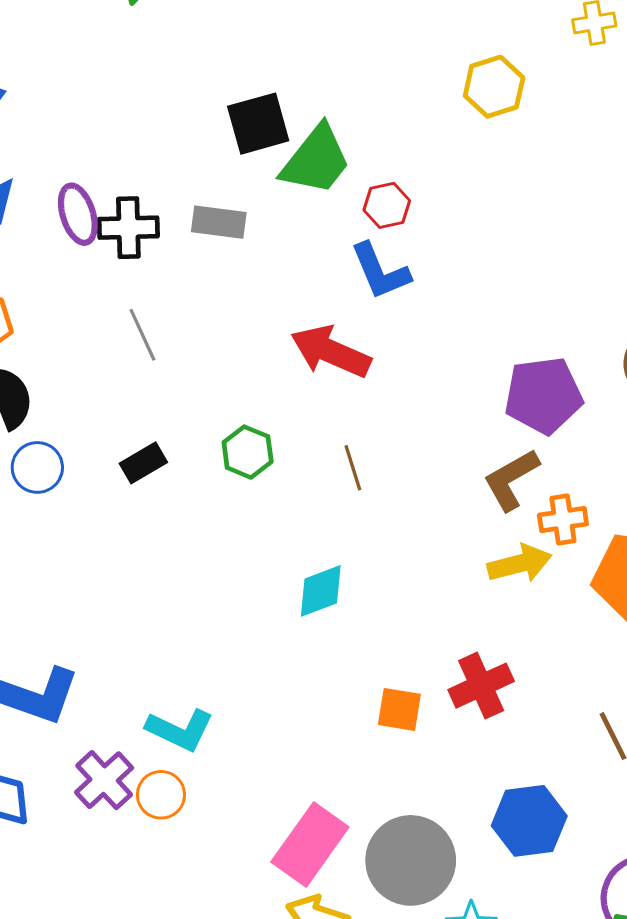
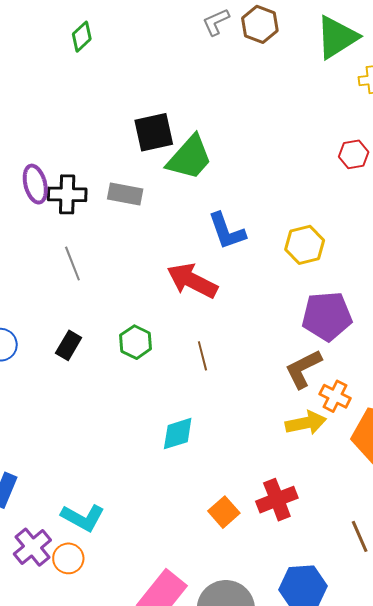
yellow hexagon: (494, 87) -> (305, 245), moved
red hexagon: (387, 205) -> (354, 154), moved
black rectangle: (143, 463) -> (69, 345), turned -32
orange cross: (563, 519) -> (335, 396), turned 32
orange square: (399, 709) -> (224, 512), turned 36

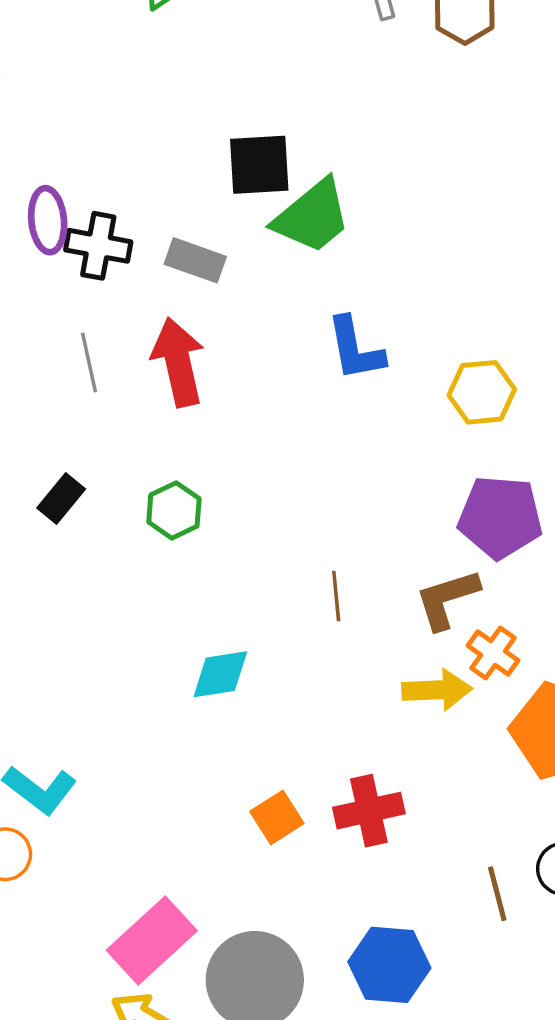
red arrow: (192, 281) -> (178, 362), moved, turned 42
brown line: (202, 356) -> (336, 596), moved

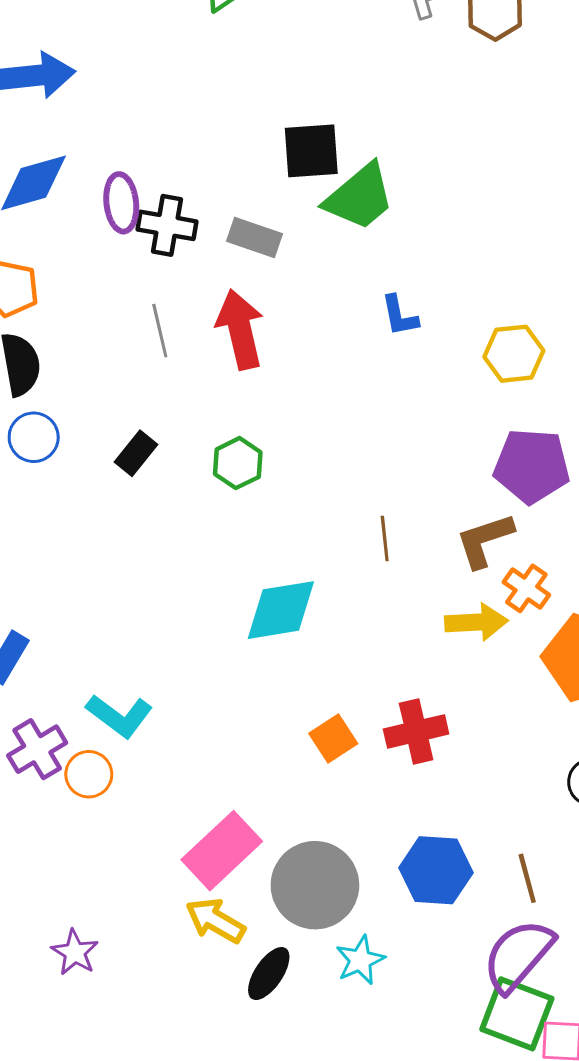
blue L-shape: (355, 349) -> (400, 316), size x0.7
cyan diamond: (220, 674) -> (281, 610), size x1.4
brown line: (497, 894) -> (527, 878), moved

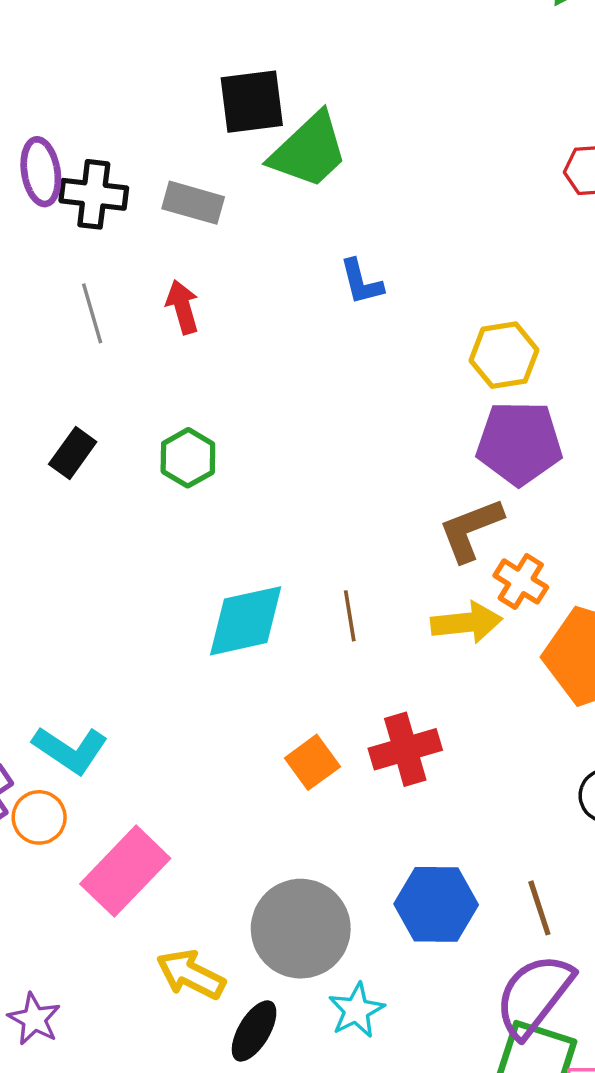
red arrow: (240, 329) -> (183, 307), size x0.6
yellow hexagon: (514, 354) -> (504, 355), moved
brown line: (385, 538) -> (350, 616), moved
pink rectangle: (222, 851) -> (125, 871), moved

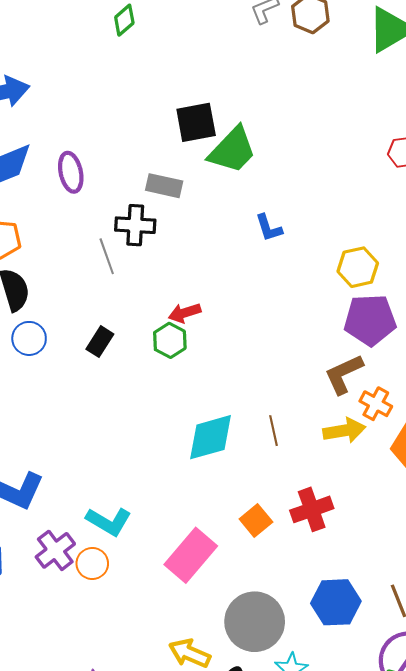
black cross: (94, 194) -> (135, 225), moved
red arrow: (183, 307) -> (185, 313), moved, turned -88
pink rectangle: (125, 871) -> (191, 555), moved

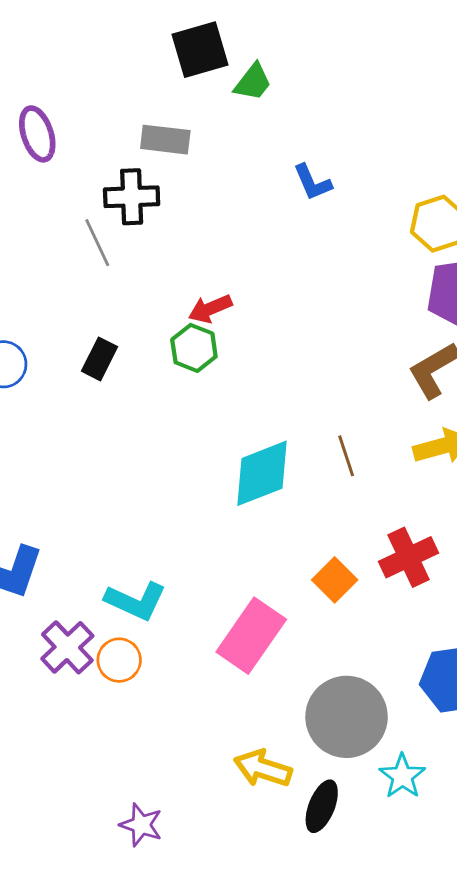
green trapezoid: (232, 150) -> (253, 82), size x0.6

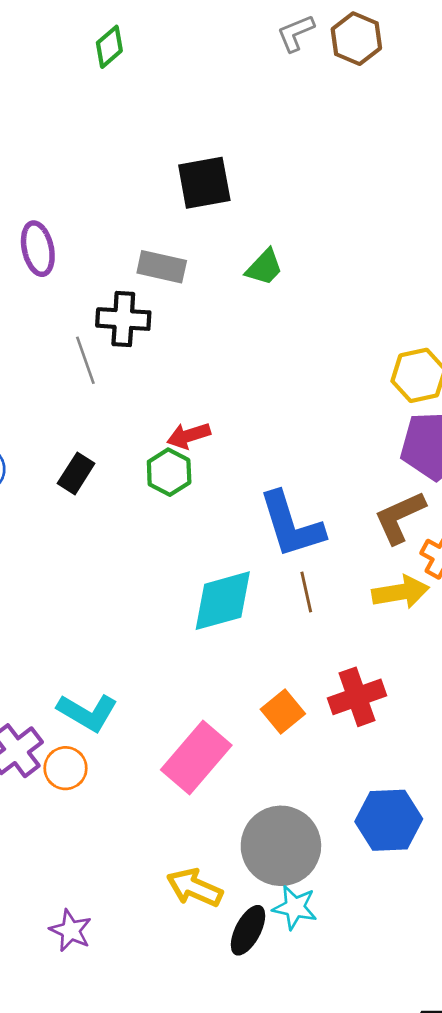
green trapezoid: (253, 82) -> (264, 267), moved
blue L-shape: (312, 182) -> (291, 525), moved, size x1.8
cyan star: (402, 776) -> (295, 907), moved, turned -30

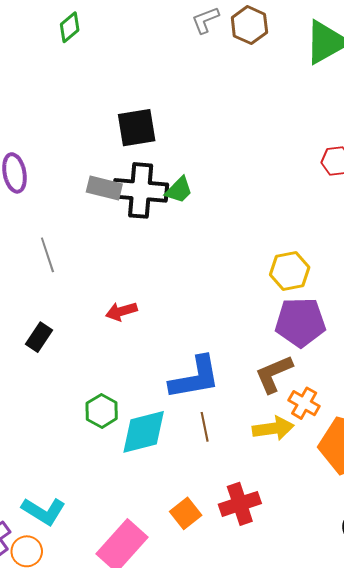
black cross: (123, 319) -> (141, 190), moved, size x1.4
green hexagon: (169, 472) -> (102, 411), moved
blue L-shape: (291, 525) -> (195, 378), turned -84

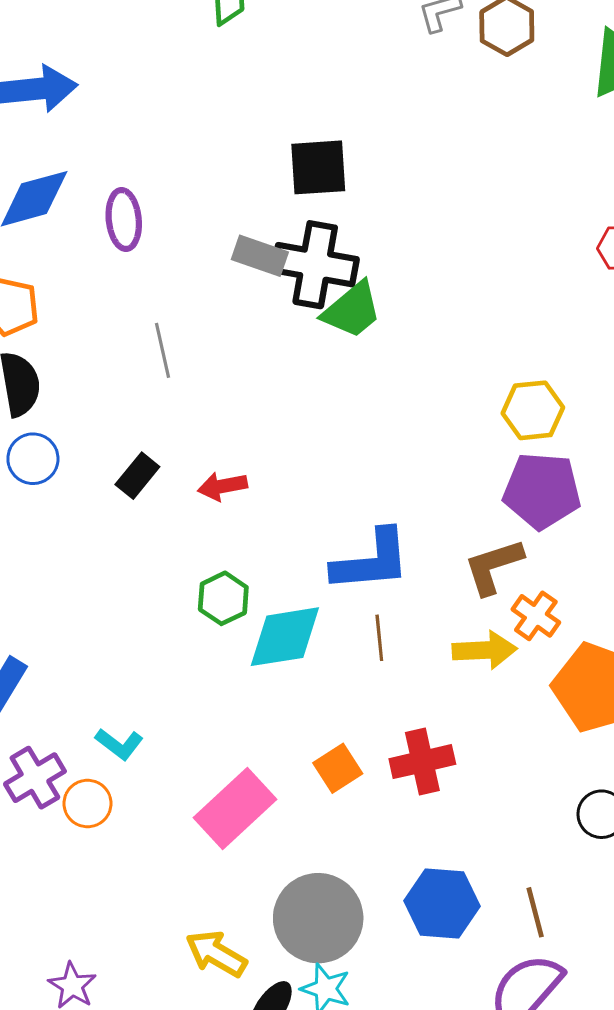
green trapezoid: (179, 190) -> (352, 310), moved, size x1.4
red arrow: (121, 311) -> (222, 486), moved
cyan L-shape: (44, 511) -> (119, 744), size x0.7

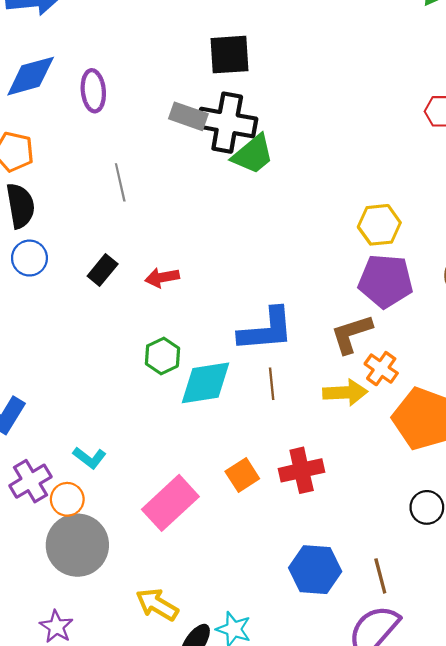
gray circle: (318, 918) -> (77, 545), moved

